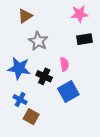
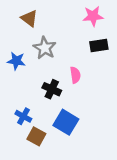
brown triangle: (25, 16) -> (29, 18), turned -49
blue star: (19, 68) -> (16, 61), moved, size x0.7
blue square: (68, 91) -> (66, 122), moved, turned -30

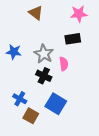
brown triangle: (29, 18) -> (36, 13), moved
black rectangle: (99, 46) -> (73, 39), moved
gray star: (45, 48) -> (44, 54), moved

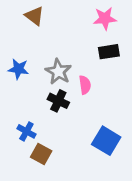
brown triangle: (36, 13) -> (34, 16), moved
black rectangle: (73, 39) -> (109, 52), moved
blue square: (56, 104) -> (106, 141), moved

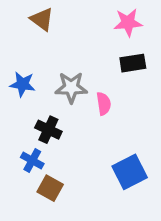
gray star: (58, 72) -> (71, 87), turned -30
black cross: (58, 101) -> (48, 130), moved
blue square: (106, 141) -> (130, 172), turned 32

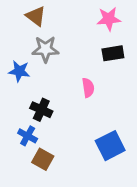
gray star: (71, 87) -> (45, 49), moved

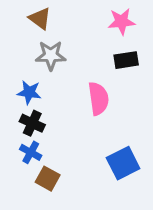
blue star: (19, 71) -> (29, 92), moved
pink semicircle: (88, 88) -> (98, 99), size x1.5
black cross: (41, 110) -> (32, 123), moved

